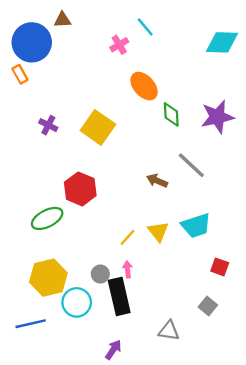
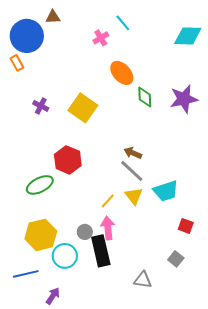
gray line: (191, 165) -> (132, 171), moved
pink arrow: (127, 269) -> (108, 228), size x1.6
purple arrow: (113, 350) -> (53, 296), moved

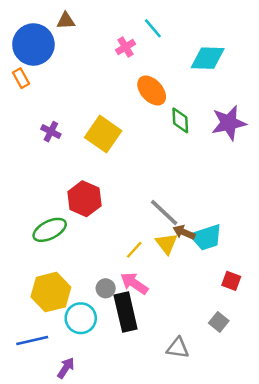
cyan diamond: (188, 36) -> (208, 58), moved
brown arrow: (133, 153) -> (184, 232), moved
pink arrow: (108, 228) -> (134, 283), turned -50

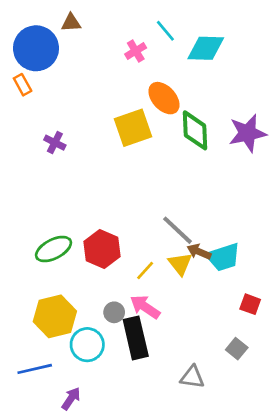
cyan diamond: (208, 58) -> (206, 48), moved
green diamond: (180, 120) -> (195, 130), size x1.4
yellow square: (103, 134) -> (133, 128), moved, turned 36
red hexagon: (84, 199) -> (102, 249), moved

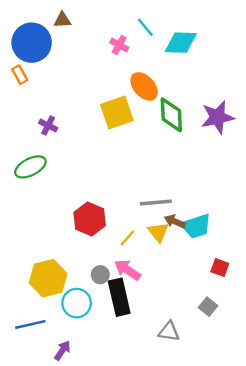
pink cross: (136, 51) -> (119, 45), turned -30
gray line: (177, 230) -> (156, 202), turned -48
green ellipse: (54, 249) -> (30, 167), moved

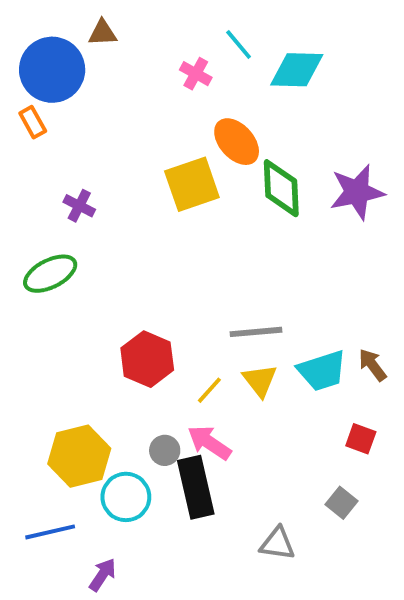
brown arrow: (175, 221) -> (373, 365), moved, turned 30

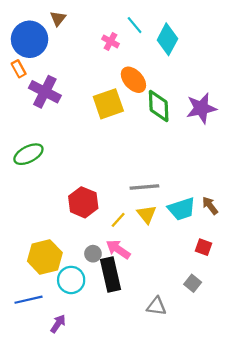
brown triangle: (103, 33) -> (58, 18), turned -49
cyan diamond: (297, 70) -> (167, 39), turned -64
purple cross: (79, 206) -> (45, 92), moved, size x1.8

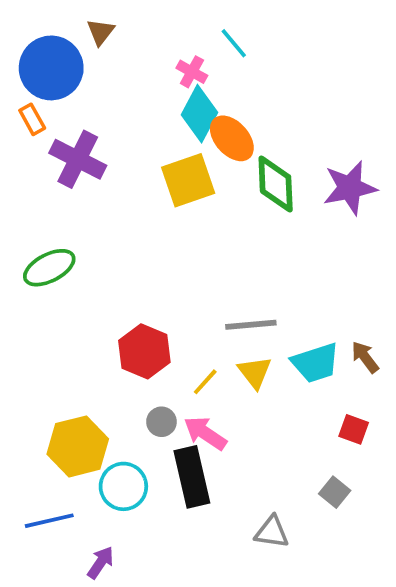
cyan diamond: (167, 39) -> (200, 114), moved
gray circle: (93, 254) -> (161, 422), moved

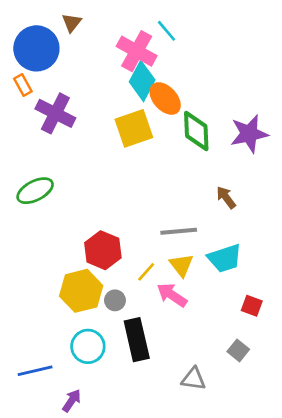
pink cross: (192, 72) -> (137, 51), size x1.8
brown arrow: (365, 357) -> (226, 197), moved
pink arrow: (205, 433) -> (172, 295), moved
yellow hexagon: (78, 446) -> (81, 291), moved

